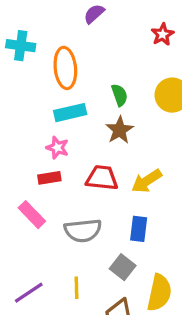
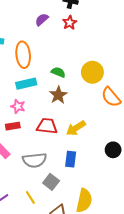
red star: (163, 34) -> (70, 23), moved
green semicircle: (120, 95) -> (58, 72), turned -48
gray square: (123, 267) -> (51, 182), moved
yellow line: (76, 288) -> (30, 197), turned -32

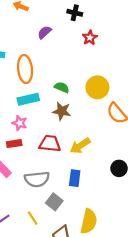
red star: (70, 23) -> (90, 38), moved
brown star: (58, 95) -> (62, 111), turned -30

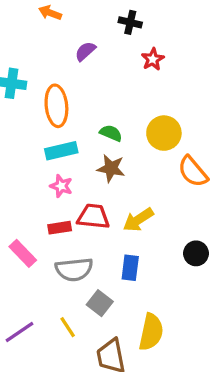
pink star: (20, 123) -> (61, 186), moved
red rectangle: (14, 144) -> (60, 228), moved

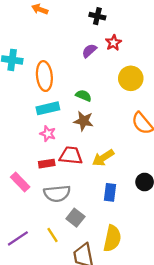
purple semicircle: (85, 51) -> (89, 51), moved
yellow circle: (164, 133) -> (131, 78), moved
blue rectangle: (130, 268) -> (110, 192), moved

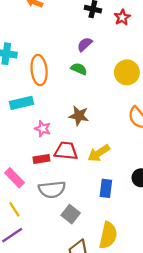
red star: (113, 43) -> (122, 17), moved
green semicircle: (84, 96) -> (79, 69), moved
cyan rectangle: (48, 108) -> (21, 103), moved
yellow line: (52, 235) -> (14, 209), moved

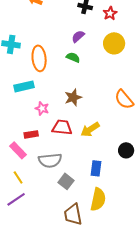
yellow circle: (127, 72) -> (114, 43), moved
brown star: (79, 116) -> (73, 97), turned -30
red rectangle: (41, 159) -> (31, 134), moved
blue rectangle: (106, 188) -> (96, 168), moved

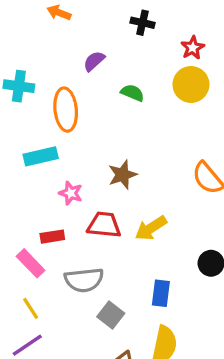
red star: (110, 13) -> (193, 48), moved
purple semicircle: (78, 36) -> (94, 61), moved
green semicircle: (73, 57) -> (132, 93), moved

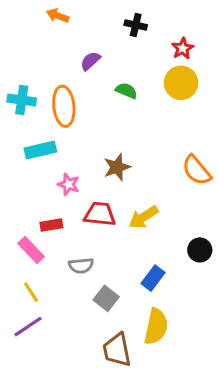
cyan cross: (19, 86) -> (22, 100), moved
gray semicircle: (84, 280) -> (81, 266), size x0.7
blue rectangle: (161, 293) -> (153, 278), turned 30

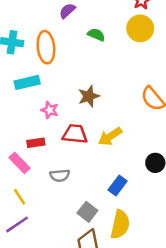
gray square: (106, 298) -> (87, 212), moved

